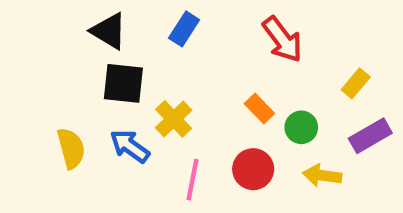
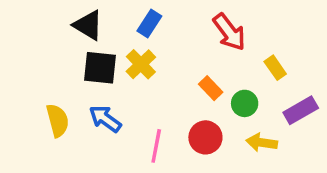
yellow rectangle: (356, 83) -> (275, 68), moved, turned -75
yellow cross: (174, 119) -> (141, 64), moved

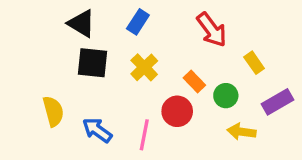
yellow cross: (141, 64) -> (144, 67), moved
blue arrow: (105, 119) -> (97, 130), moved
red circle: (205, 137) -> (177, 111), moved

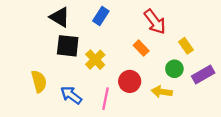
yellow cross: (144, 67) -> (95, 60), moved
orange rectangle: (194, 81) -> (141, 48), moved
green circle: (226, 96) -> (174, 69), moved
yellow arrow: (241, 132) -> (162, 92), moved

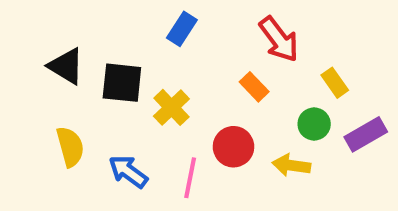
black triangle: (60, 17) -> (66, 66), moved

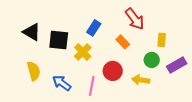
blue rectangle: (182, 29) -> (94, 28), moved
yellow rectangle: (335, 83) -> (162, 40), turned 40

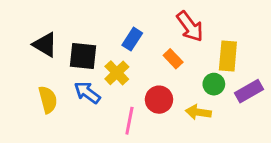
yellow rectangle: (162, 40) -> (228, 56), size x1.5
blue arrow: (62, 83) -> (87, 93), moved

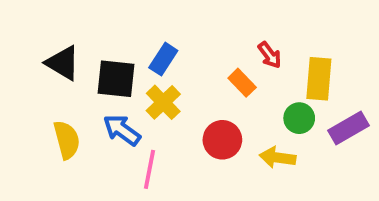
red arrow: (190, 26) -> (270, 55), moved, size x0.6
blue rectangle: (132, 39) -> (163, 59), moved
pink line: (129, 121) -> (149, 169), moved

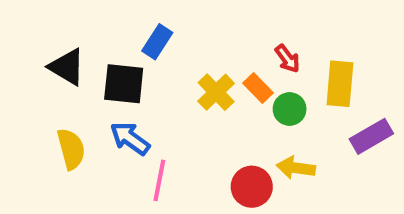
blue rectangle: (163, 59) -> (157, 42), moved
yellow cross: (163, 102) -> (216, 92), moved
green circle: (299, 118) -> (290, 109), moved
red circle: (222, 140) -> (252, 187), moved

